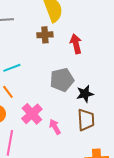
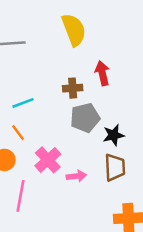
brown cross: (45, 35) -> (73, 88), moved
pink arrow: (55, 127) -> (76, 176), turned 112

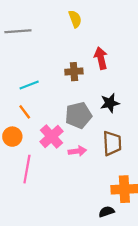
yellow semicircle: (74, 30) -> (75, 19), size x0.6
gray pentagon: (85, 118) -> (78, 115), moved
black star: (114, 135) -> (110, 103), moved

